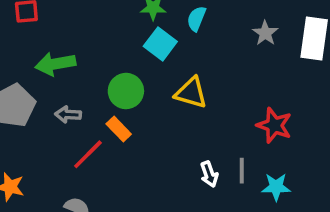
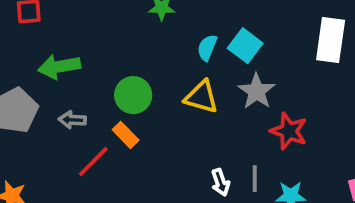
cyan semicircle: (196, 19) -> (207, 48), moved
gray star: (265, 33) -> (257, 91), moved, size x1.4
cyan square: (160, 44) -> (245, 46), moved

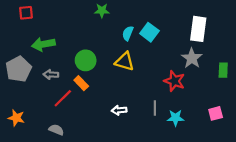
gray star: (257, 91) -> (192, 58), moved
white arrow: (220, 182) -> (119, 110), moved, turned 104

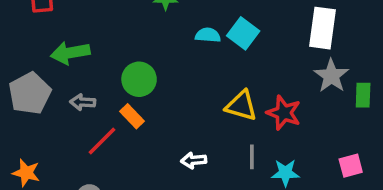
cyan semicircle: (128, 33) -> (208, 35), turned 72
gray star: (192, 58) -> (331, 76), moved
yellow triangle: (125, 61) -> (241, 106), moved

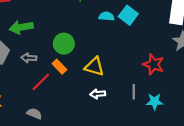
yellow triangle: (241, 106) -> (94, 67), moved

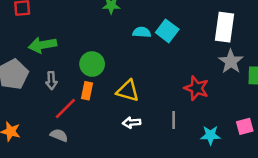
gray arrow: (29, 58) -> (51, 81), turned -96
orange rectangle: (59, 67) -> (87, 91), turned 56
cyan star: (155, 102) -> (210, 135), moved
gray semicircle: (34, 114) -> (59, 135), moved

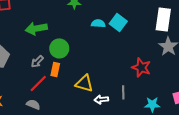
green arrow: (42, 45) -> (36, 28), moved
gray arrow: (51, 81) -> (37, 61), moved, turned 48
yellow triangle: (128, 91) -> (84, 83), moved
white arrow: (132, 123) -> (101, 99), moved

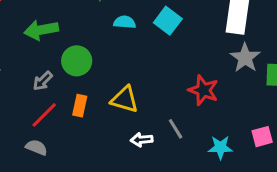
cyan semicircle: (98, 23) -> (125, 22), moved
orange rectangle: (55, 69) -> (80, 106), moved
yellow triangle: (84, 83) -> (125, 99), moved
gray line: (123, 92) -> (176, 129), turned -32

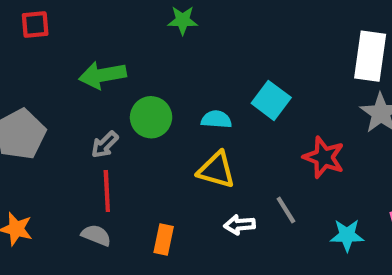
cyan square: (168, 21) -> (271, 100), moved
cyan semicircle: (125, 22) -> (216, 119), moved
orange rectangle: (80, 106) -> (164, 239), moved
red line: (44, 115) -> (107, 191), turned -48

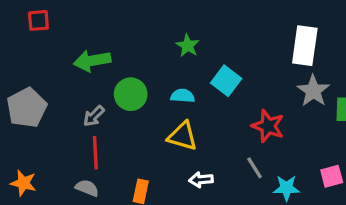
green star: (183, 20) -> (188, 46), moved, turned 30
gray line: (286, 210) -> (255, 168), moved

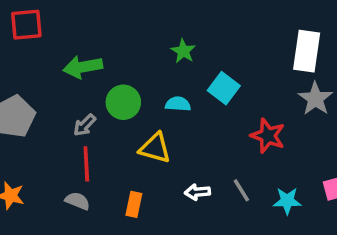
red square: (38, 20) -> (26, 25), size x1.4
yellow triangle: (183, 136) -> (155, 148), moved
gray line: (255, 168) -> (241, 190), moved

